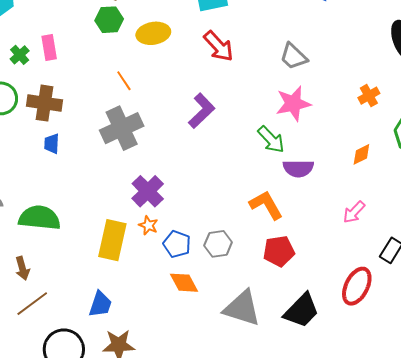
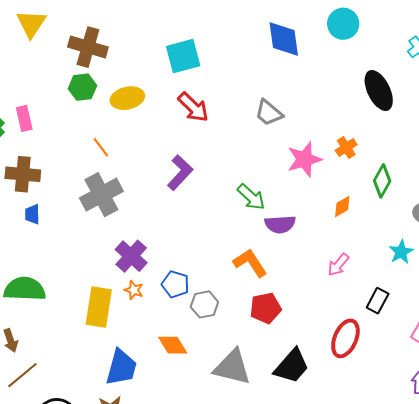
pink star: (293, 104) -> (304, 159), moved
blue pentagon: (177, 244) -> (175, 284), moved
blue trapezoid: (100, 304) -> (121, 367), moved, size x1.4

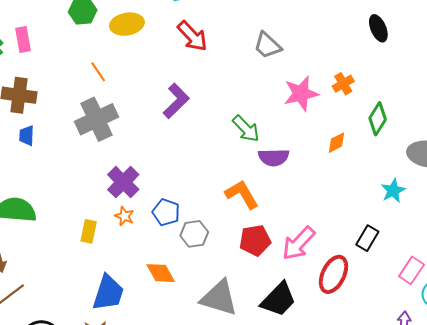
black ellipse: (379, 90) -> (378, 28), size x0.7
pink arrow: (338, 265) -> (299, 243), moved, size x1.5
yellow rectangle: (99, 307) -> (89, 231), size x0.6

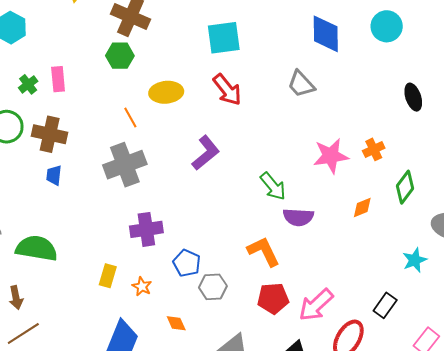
yellow ellipse: (127, 24) -> (166, 92), moved
gray trapezoid: (267, 45) -> (301, 84), moved
purple cross: (123, 182) -> (146, 229), turned 32
orange star: (124, 216) -> (142, 286), moved
orange diamond: (161, 273) -> (176, 323), size x0.7

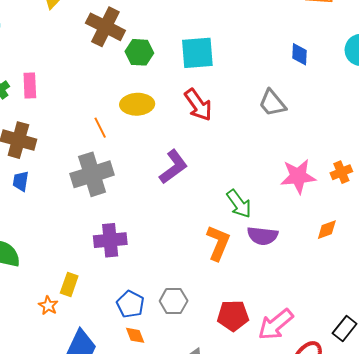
blue diamond: (326, 34) -> (299, 54), size x0.6
green hexagon: (120, 56) -> (139, 52), moved
orange L-shape: (264, 251) -> (218, 243), moved, turned 45
blue pentagon: (187, 263) -> (130, 304), moved
orange star: (142, 286) -> (48, 306), moved

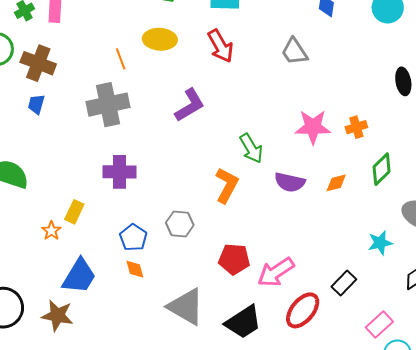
purple semicircle: (263, 236) -> (290, 182), moved
gray hexagon: (174, 301) -> (180, 224), moved

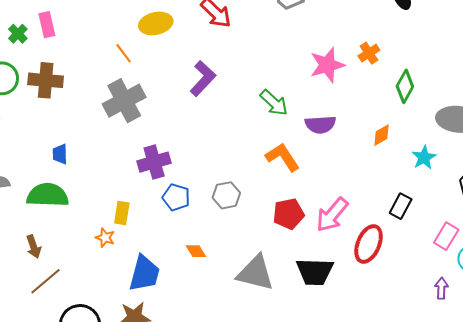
blue trapezoid: (36, 104) -> (60, 154), moved
orange diamond: (336, 183) -> (381, 135), moved
orange L-shape: (227, 185) -> (283, 157), moved, turned -45
blue pentagon: (133, 237) -> (176, 197), moved
black trapezoid: (243, 322) -> (315, 272), turned 51

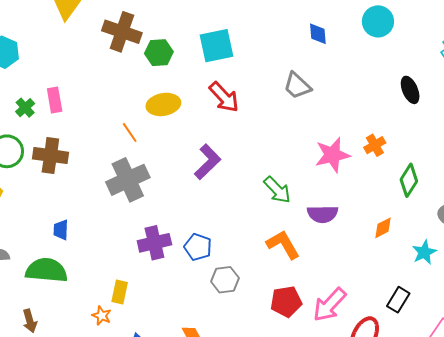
blue pentagon: (176, 197) -> (198, 247), moved

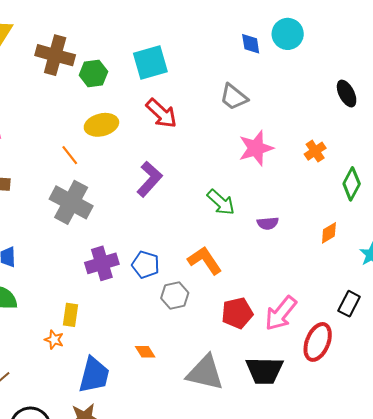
cyan circle: (378, 21) -> (288, 34), moved
pink star: (332, 155) -> (256, 148), moved
gray cross: (128, 180) -> (71, 202), turned -33
purple semicircle: (323, 214) -> (268, 223), size x0.7
orange L-shape: (283, 245) -> (205, 260), moved

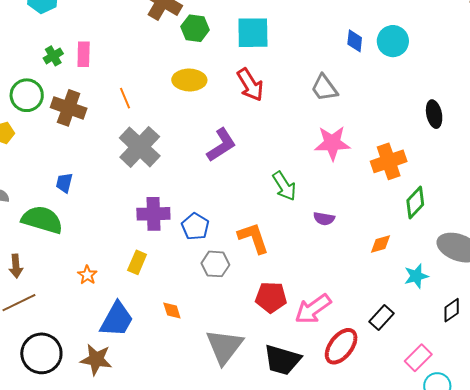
orange cross: (315, 151) -> (389, 161), size x1.6
orange line: (70, 155) -> (125, 98), moved
yellow rectangle: (70, 315) -> (137, 262), moved
gray triangle: (205, 373) -> (224, 346), turned 39

